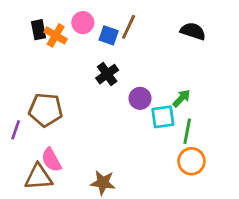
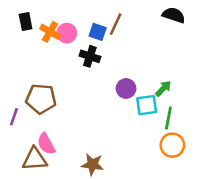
pink circle: (83, 23) -> (67, 33), moved
black rectangle: (39, 30) -> (26, 22), moved
black semicircle: (193, 31) -> (174, 15), moved
black cross: (107, 74) -> (90, 56), moved, turned -36

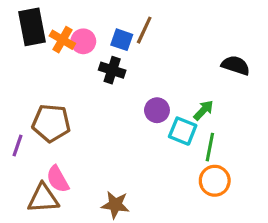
black semicircle: (174, 15) -> (236, 65), moved
black rectangle: (26, 22) -> (32, 27), size x1.6
cyan square: (147, 105) -> (183, 131), turned 30

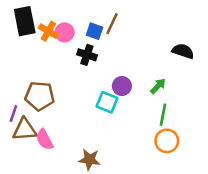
cyan square: (183, 131) -> (107, 102), moved
brown triangle: (43, 198) -> (25, 130), moved

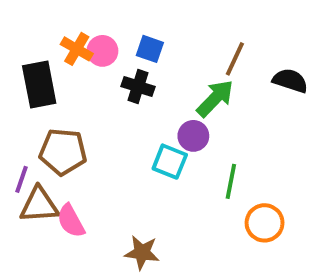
black rectangle: (25, 21) -> (39, 85), moved
brown line: (112, 24) -> (235, 59), moved
green arrow: (158, 86) -> (215, 98), moved, size x1.5
green line: (163, 115) -> (231, 181), moved

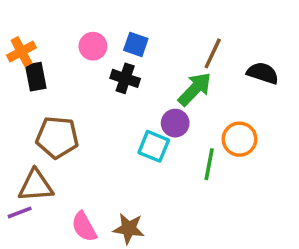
orange cross: (77, 49) -> (21, 52), moved, turned 32
black rectangle: (39, 85) -> (36, 77), size x0.7
purple line: (21, 179) -> (20, 212), moved, turned 50
pink semicircle: (71, 221) -> (84, 227), moved
orange circle: (265, 223) -> (239, 139), moved

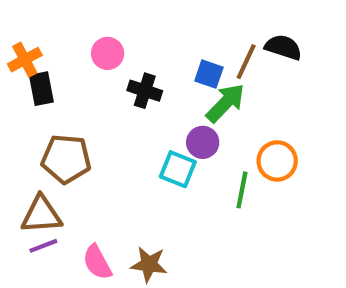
blue square: (136, 44) -> (209, 74), moved
black semicircle: (263, 73) -> (283, 47), moved
purple line: (20, 212) -> (43, 246), moved

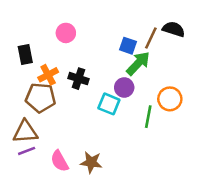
orange cross: (25, 60) -> (48, 75), moved
black cross: (145, 91) -> (79, 79), moved

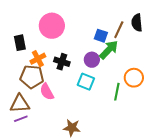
black semicircle: (174, 29) -> (137, 23), turned -114
pink circle: (66, 33) -> (52, 26), size x1.6
purple circle: (124, 87) -> (92, 60), moved
pink semicircle: (60, 161) -> (47, 92), moved

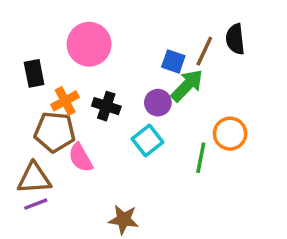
cyan square: (86, 82) -> (148, 140), turned 30

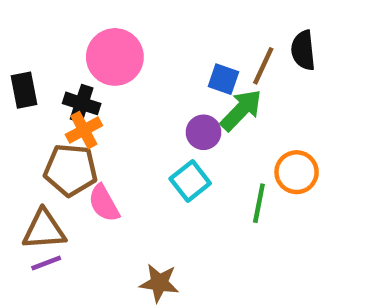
black rectangle: (34, 73) -> (24, 90), moved
black cross: (106, 106) -> (82, 103), moved

